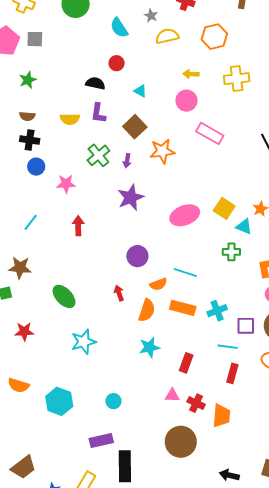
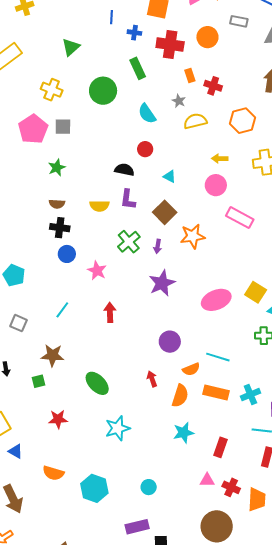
pink star: (66, 184) -> (97, 271), turned 30

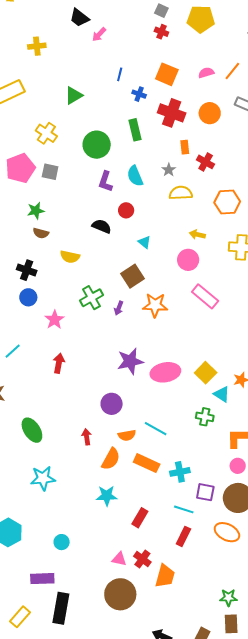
purple L-shape: (128, 199) -> (105, 181), moved
brown semicircle: (57, 204) -> (41, 233), moved
purple star: (162, 283) -> (130, 361), moved
pink triangle: (207, 480) -> (119, 559), moved

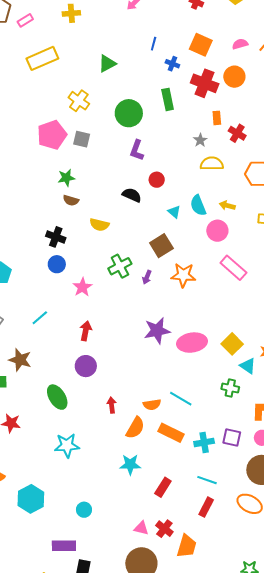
orange circle: (210, 113) -> (234, 77), moved
cyan semicircle: (135, 176) -> (198, 205), moved
purple circle: (112, 404) -> (86, 366), moved
purple square: (205, 492) -> (232, 437), moved

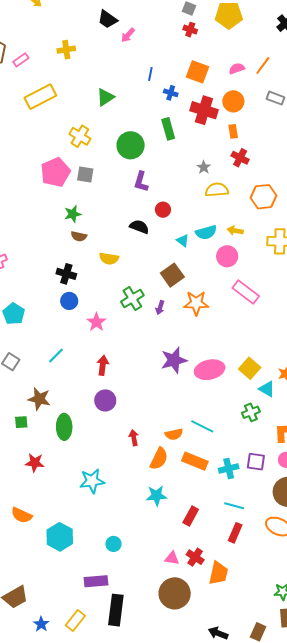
orange rectangle: (217, 118) -> (233, 131), moved
cyan semicircle: (198, 205) -> (206, 232), turned -80
green cross: (230, 388) -> (251, 412), turned -30
green ellipse: (57, 397) -> (64, 427), moved, turned 35

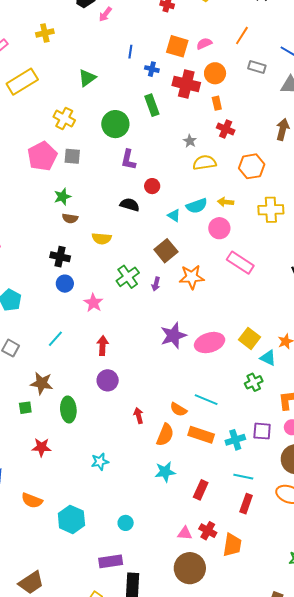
pink semicircle: (237, 68) -> (204, 44), moved
orange semicircle: (174, 434) -> (178, 409), turned 48
cyan star: (92, 481) -> (100, 462), size x0.7

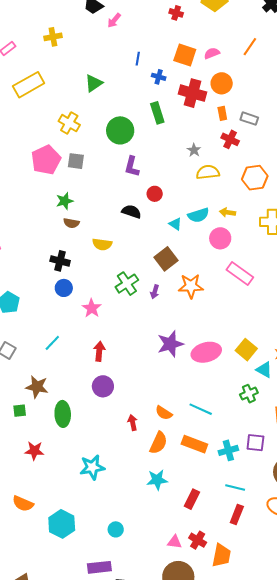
gray rectangle: (257, 67) -> (249, 119), moved
orange semicircle: (178, 409) -> (164, 413), moved
cyan star: (100, 462) -> (92, 467), size x1.4

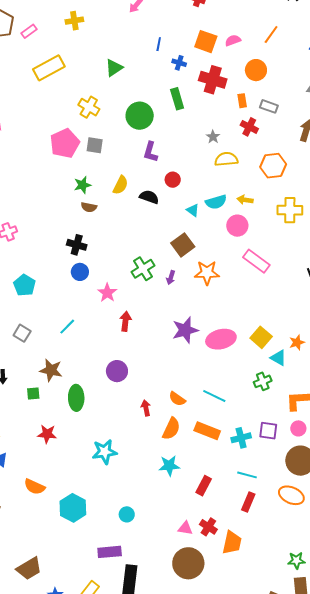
orange circle: (222, 83) -> (256, 70), moved
yellow semicircle: (102, 244) -> (120, 185), moved, turned -72
red arrow: (99, 351) -> (125, 321), moved

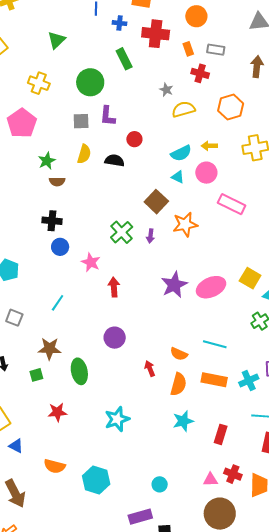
gray square: (95, 145) -> (81, 121), moved
cyan triangle: (193, 210) -> (178, 177), moved
cyan circle: (127, 514) -> (160, 484), moved

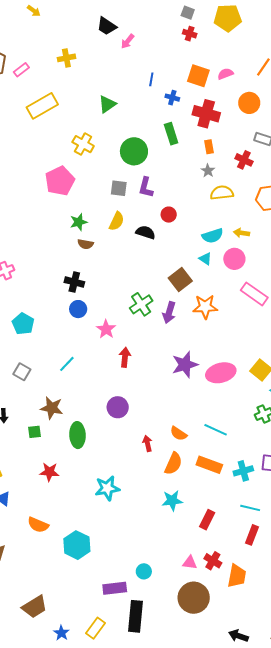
orange rectangle: (188, 49) -> (209, 147), moved
purple arrow: (150, 236) -> (169, 313), size x1.5
cyan circle: (160, 484) -> (144, 571), moved

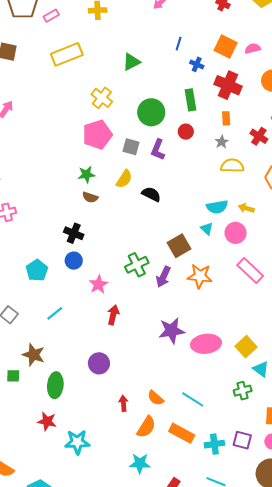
pink pentagon: (60, 181) -> (97, 135), moved
red circle: (169, 215) -> (186, 132), moved
cyan pentagon: (23, 324) -> (37, 270), moved
red star: (49, 472) -> (47, 421), moved

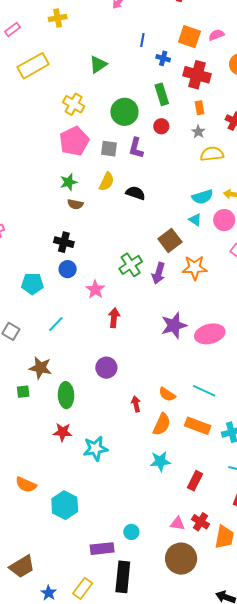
cyan pentagon: (37, 270) -> (32, 284), turned -30

